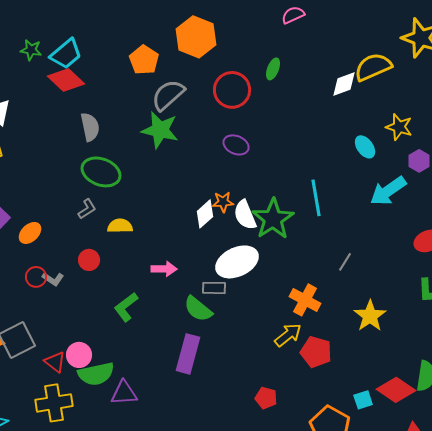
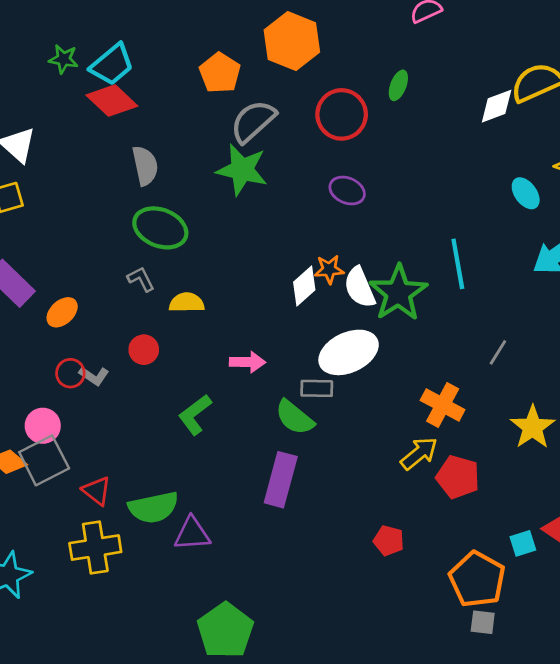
gray L-shape: (87, 209) -> (141, 279), turned -85
pink circle: (79, 355) -> (43, 426), moved

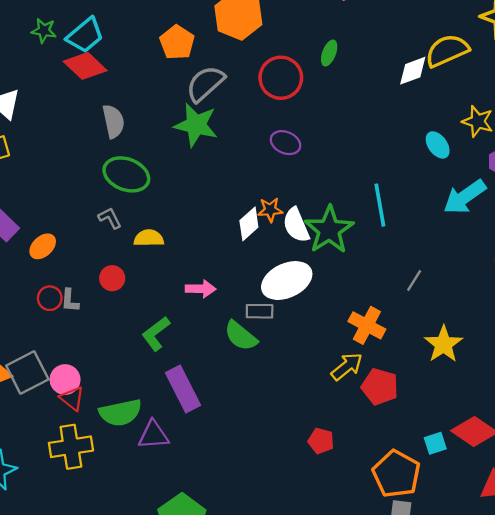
gray L-shape: (94, 376) -> (70, 301), turned 60
pink circle: (43, 426) -> (65, 380), moved
purple rectangle: (281, 480) -> (183, 389), moved, turned -42

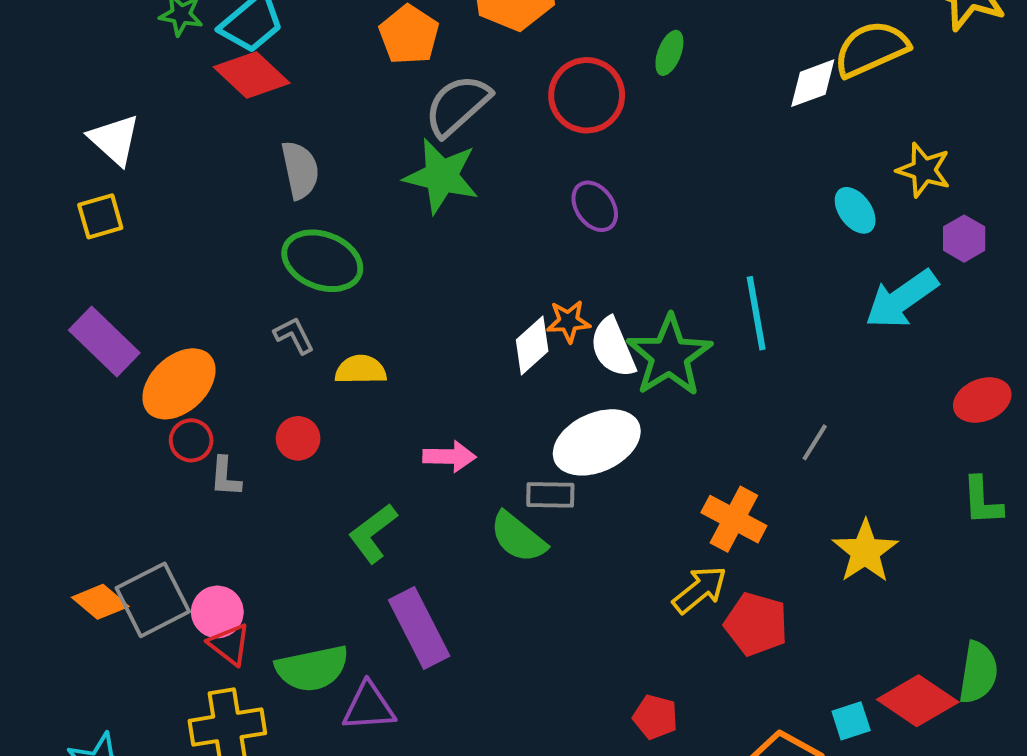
purple ellipse: (286, 143) -> (595, 206), turned 32
orange ellipse: (43, 246) -> (179, 384), size x1.6
red circle: (50, 298) -> (191, 440), moved

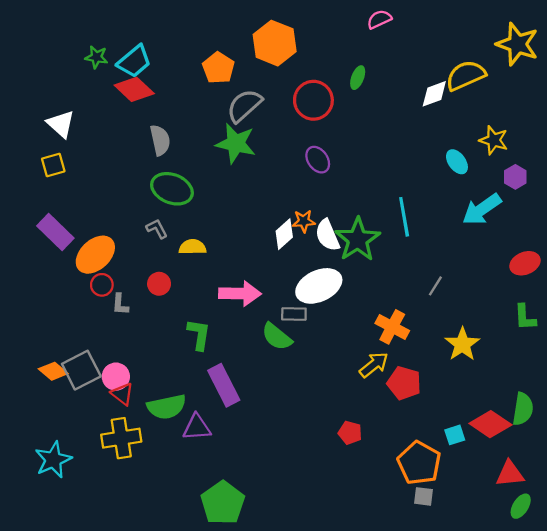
pink arrow: (449, 457) -> (240, 293), size x1.5
green L-shape: (373, 533) -> (199, 335), turned 136

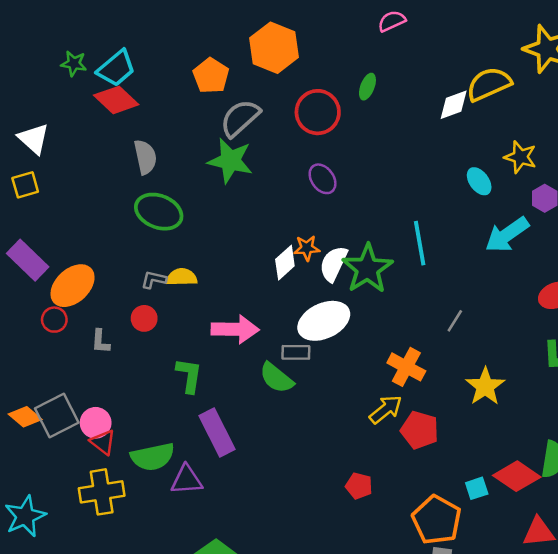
gray L-shape: (157, 229) -> (154, 280), moved, turned -50
white semicircle: (327, 235) -> (333, 264), turned 48
red circle: (102, 285) -> (54, 320), moved

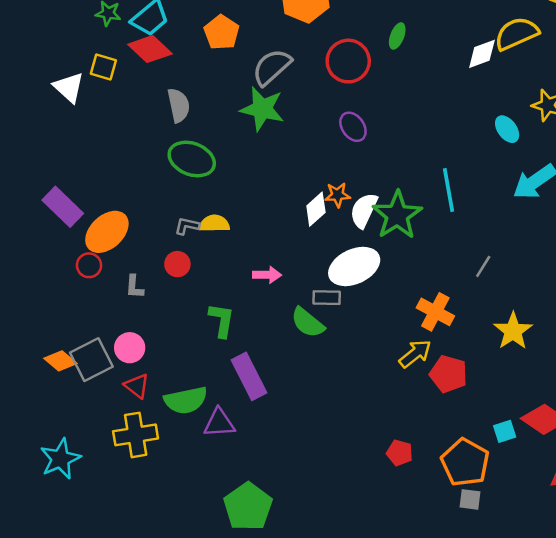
orange pentagon: (211, 76) -> (222, 32), moved
yellow square: (25, 185) -> (103, 67), moved, turned 32
pink arrow: (235, 329) -> (267, 275), size x0.6
pink circle: (96, 423) -> (130, 348), moved
red pentagon: (359, 486) -> (400, 453), moved

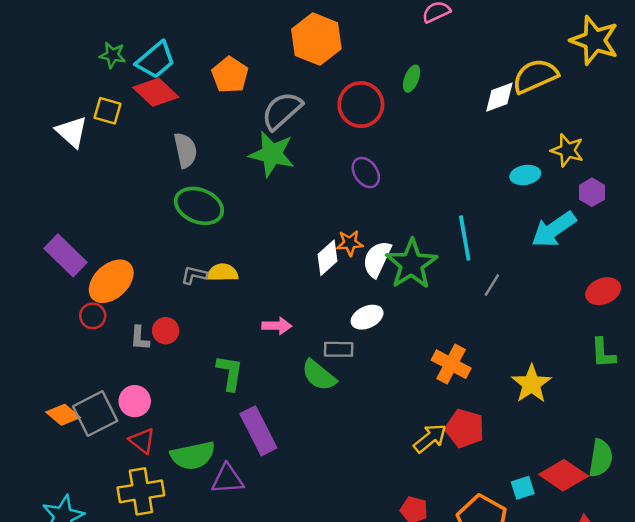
cyan ellipse: (507, 129) -> (525, 175), turned -64
red circle: (177, 264) -> (166, 331), moved
white ellipse: (354, 266) -> (367, 317), size x0.6
gray line: (483, 266) -> (492, 285), moved
yellow arrow: (415, 354) -> (430, 438), moved

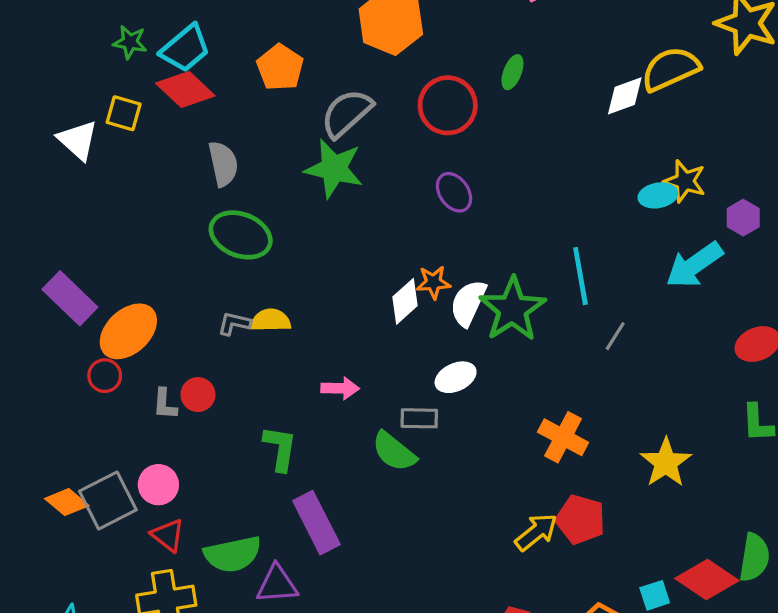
yellow star: (567, 150) -> (685, 181), moved

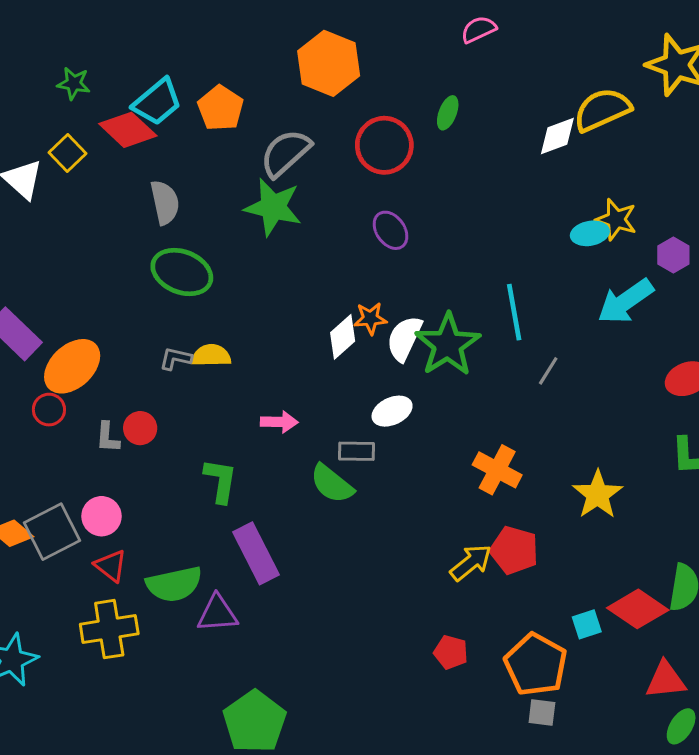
cyan trapezoid: (185, 48) -> (157, 102), moved
yellow square: (124, 113) -> (67, 153), turned 30

